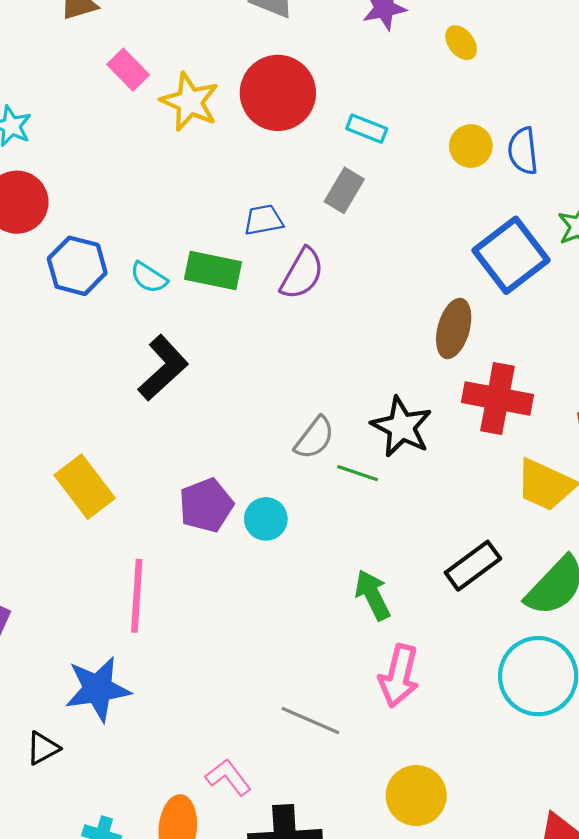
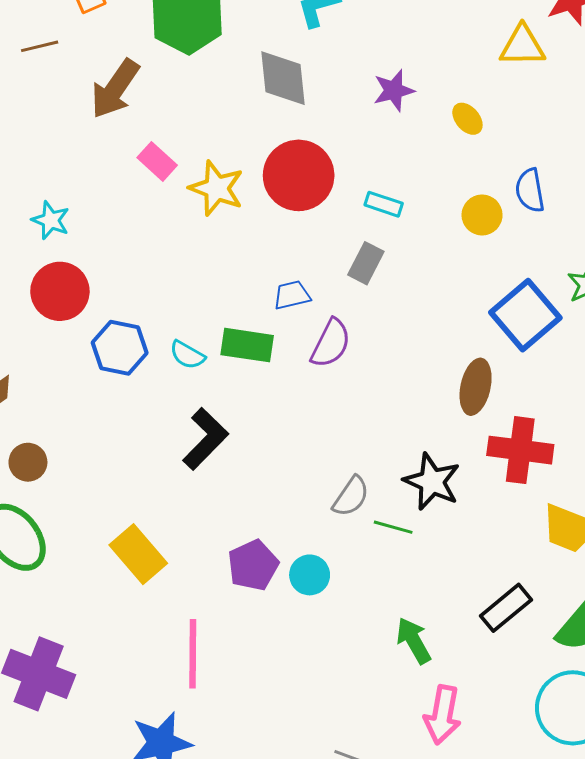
blue semicircle: (523, 151) -> (530, 190), moved

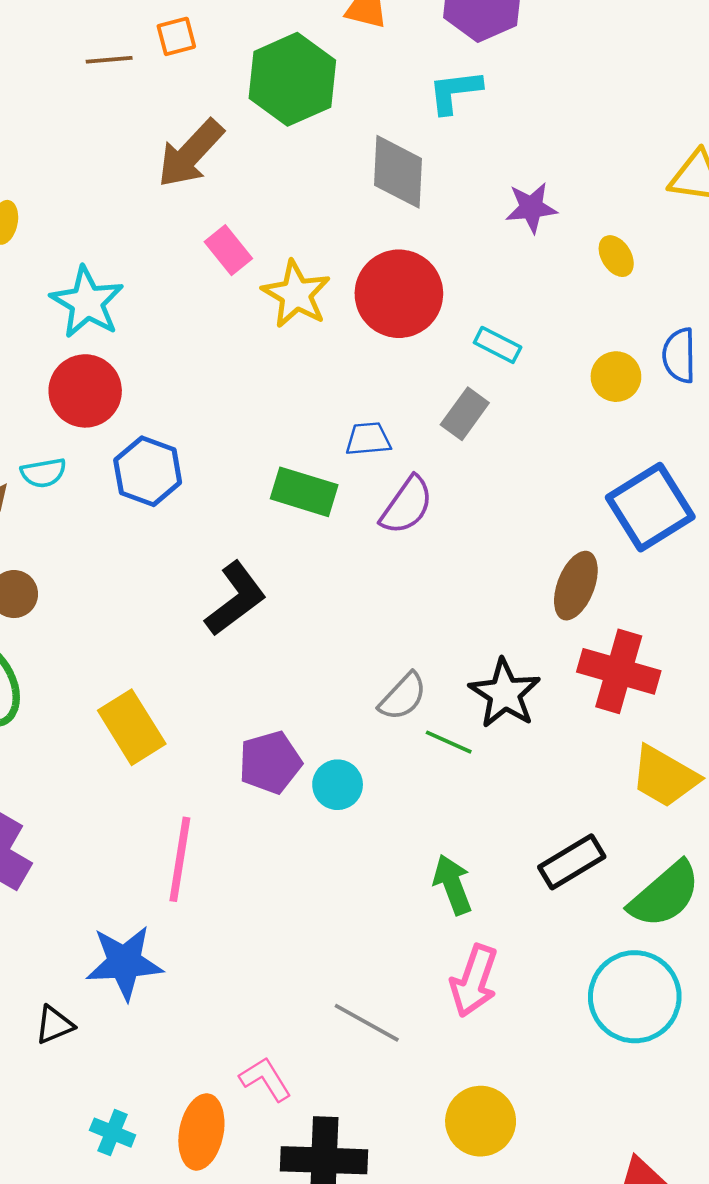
brown line: (40, 46) -> (109, 60), moved
cyan star: (51, 220) -> (87, 302), size x1.5
cyan semicircle: (187, 355) -> (43, 473), moved, turned -48

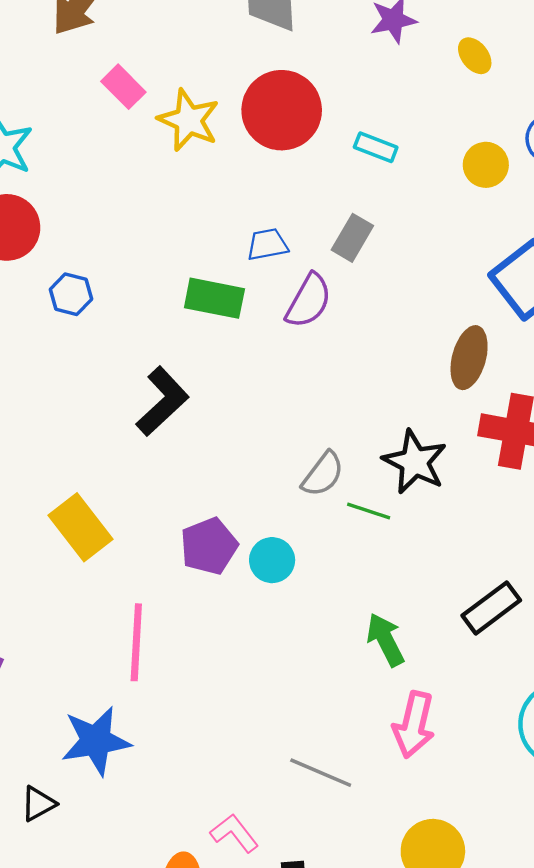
gray rectangle: (465, 414) -> (352, 238), moved
blue hexagon: (148, 471) -> (71, 294), size x0.7

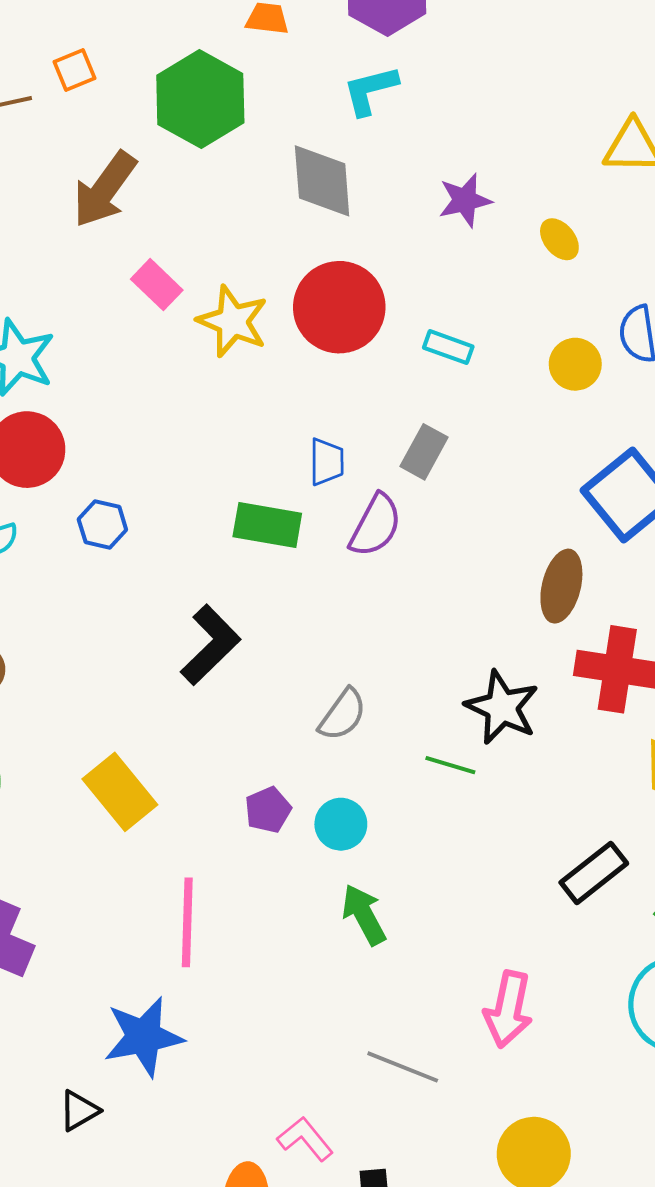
blue trapezoid: (267, 244) -> (327, 462), turned 102
gray semicircle: (323, 474) -> (343, 715), moved
purple pentagon: (209, 546) -> (268, 810), size x0.7
green arrow: (385, 640) -> (364, 915), moved

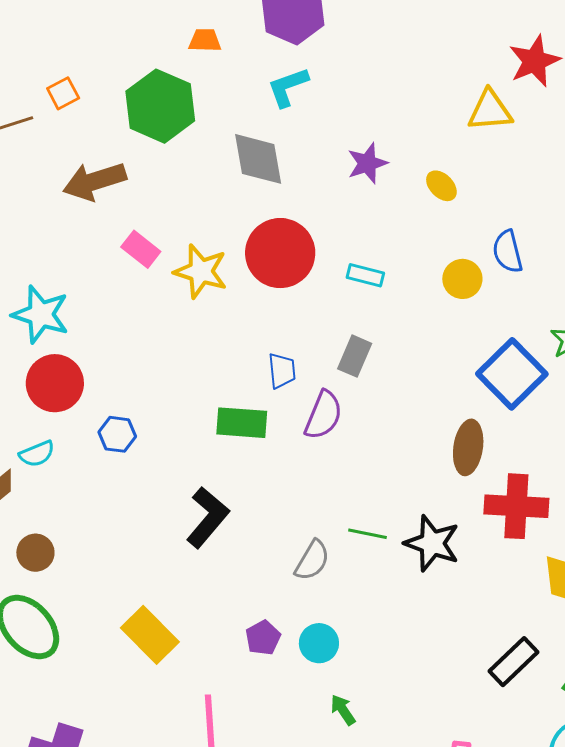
brown arrow: (105, 189) -> (95, 181), turned 42
green line: (450, 765) -> (368, 534), moved
green arrow: (364, 915) -> (343, 710), size x0.7

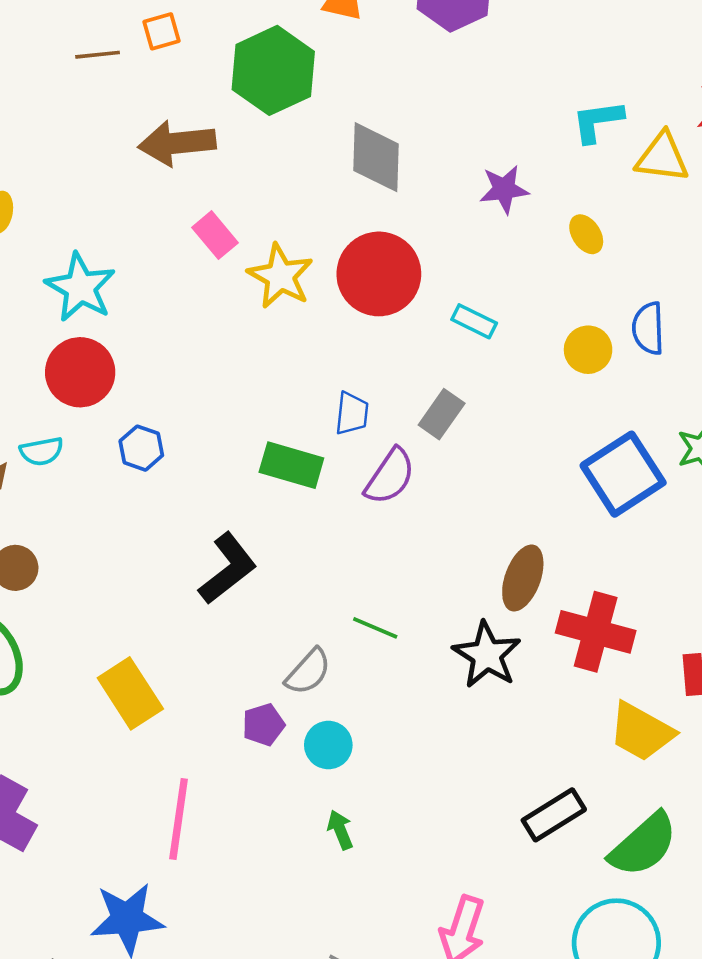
cyan L-shape: (288, 87) -> (598, 121), moved
brown ellipse: (468, 447) -> (523, 578), moved
green line: (368, 534) -> (375, 628), moved
gray semicircle: (312, 560) -> (308, 672), moved

